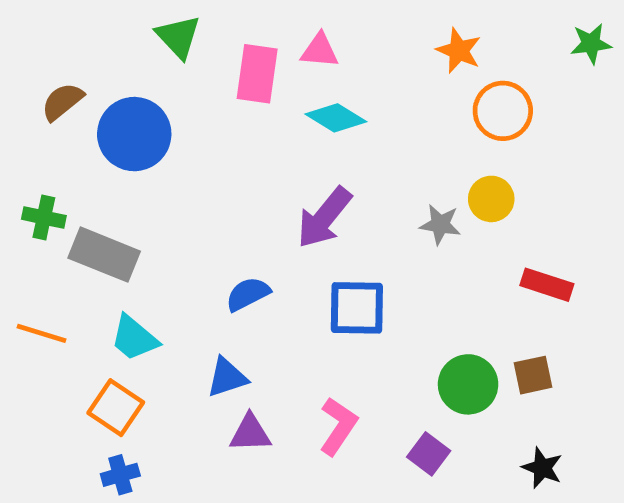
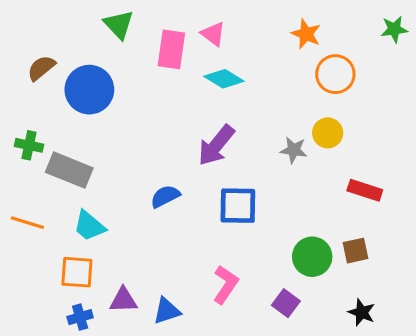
pink triangle: (320, 51) -> (213, 34), turned 32
blue triangle: (227, 377) -> (167, 311), moved
orange square: (116, 408) -> (77, 272), turned -30
purple triangle: (250, 433) -> (123, 300), moved

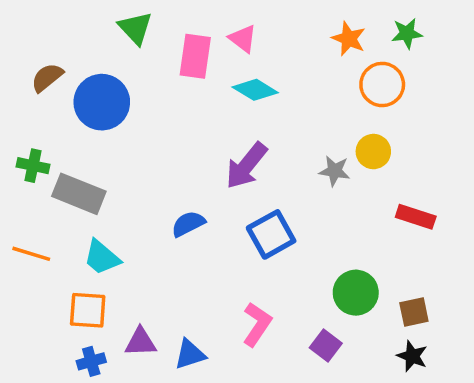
green star: (394, 29) -> (407, 33), moved
blue square: (238, 206) -> (271, 234), turned -30
brown square: (355, 251) -> (414, 312), moved

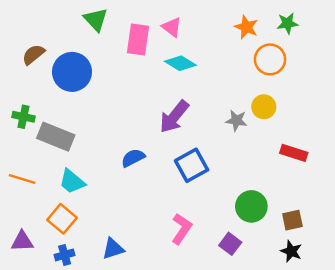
orange square: (88, 310) -> (62, 219), turned 36
purple triangle: (141, 342) -> (22, 241), moved
blue triangle: (190, 354) -> (113, 249), moved

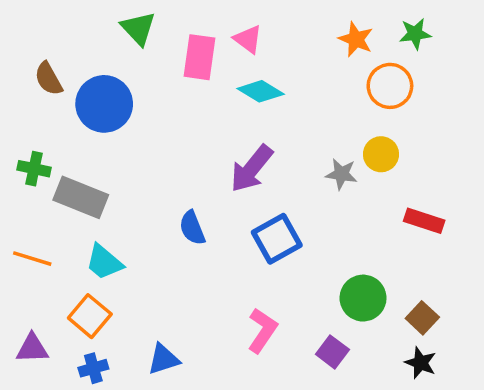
brown semicircle: (33, 54) -> (48, 79), turned -80
blue semicircle: (133, 158) -> (192, 228), turned -85
brown square: (292, 220) -> (422, 318), turned -35

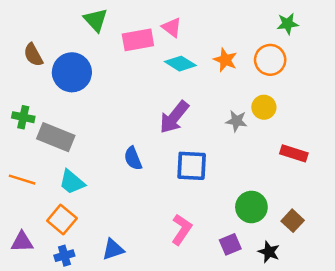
orange star: (356, 39) -> (225, 60), moved
pink rectangle: (199, 57) -> (138, 40), turned 72
blue square: (277, 239) -> (192, 166), turned 32
purple square: (332, 352) -> (230, 244), turned 30
black star: (421, 363) -> (269, 252), moved

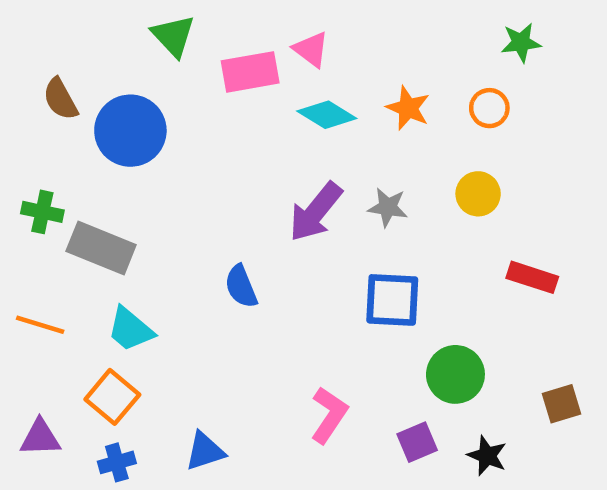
orange circle: (270, 60) -> (489, 108), size x0.7
gray star: (236, 121) -> (388, 207), moved
blue square: (192, 166) -> (392, 300), moved
brown square: (293, 221) -> (562, 404), moved, turned 30

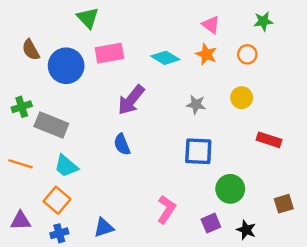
pink triangle: (311, 49) -> (211, 25), moved
pink rectangle: (250, 72) -> (109, 53), moved
green cross: (42, 212) -> (22, 107), turned -30
purple arrow: (316, 212) -> (131, 100), moved

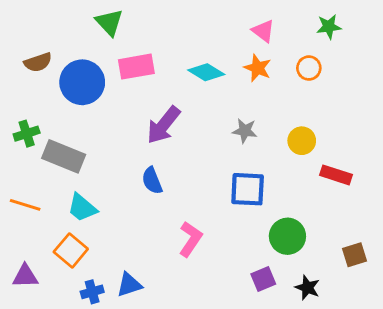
brown semicircle: (31, 50) -> (38, 62), turned -80
yellow circle: (242, 98) -> (302, 141), moved
pink L-shape: (166, 209) -> (191, 239), moved
blue cross: (59, 233) -> (92, 292), moved

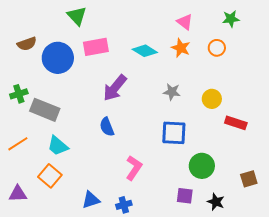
orange line: (25, 205) -> (18, 144), turned -50
purple square: (263, 279) -> (185, 196), turned 30
blue cross: (92, 292) -> (124, 205), moved

